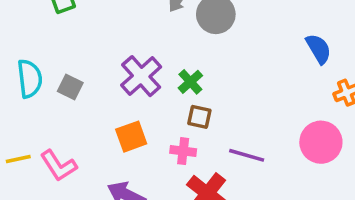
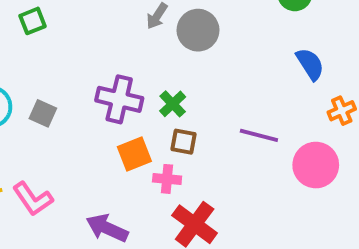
purple cross: (141, 76) -> (119, 99), turned -33
orange square: (131, 137) -> (134, 154), moved
purple line: (247, 155) -> (259, 135), moved

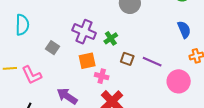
gray square: (43, 113) -> (53, 48), moved
brown square: (184, 142) -> (127, 59), moved

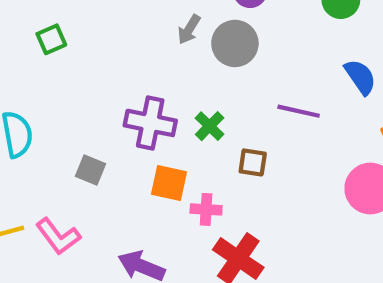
orange square: (87, 61) -> (169, 183), turned 36
purple line: (152, 62) -> (299, 111), moved

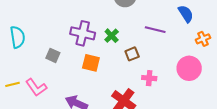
brown square: (253, 162) -> (132, 54), turned -32
pink cross: (206, 209) -> (149, 78), moved

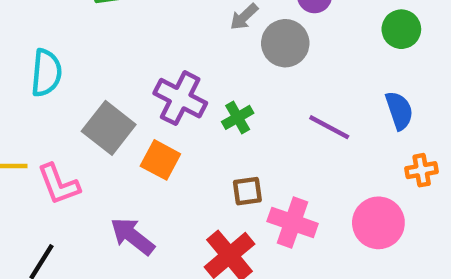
brown square: (132, 54) -> (247, 191), moved
gray square: (53, 55) -> (109, 128), size x1.6
orange square: (91, 63) -> (160, 160), moved
pink cross: (149, 78) -> (293, 222), size x1.5

